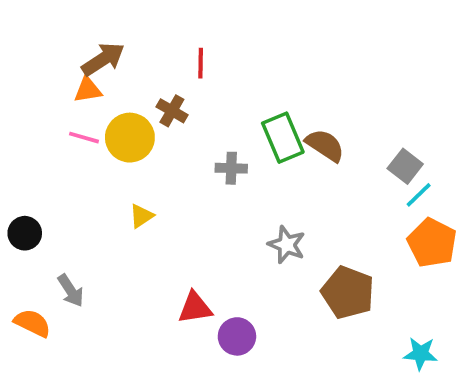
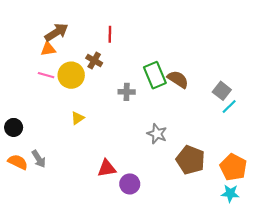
orange pentagon: (432, 243) -> (233, 167), moved
orange semicircle: (32, 323) -> (18, 162), moved

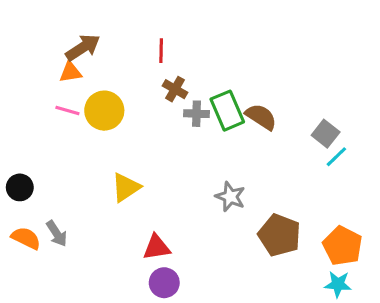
brown cross: (94, 60) -> (175, 89), moved
gray cross: (127, 92) -> (197, 114), moved
yellow triangle: (77, 118) -> (126, 187), moved, size x1.5
purple circle: (130, 184) -> (164, 283), moved

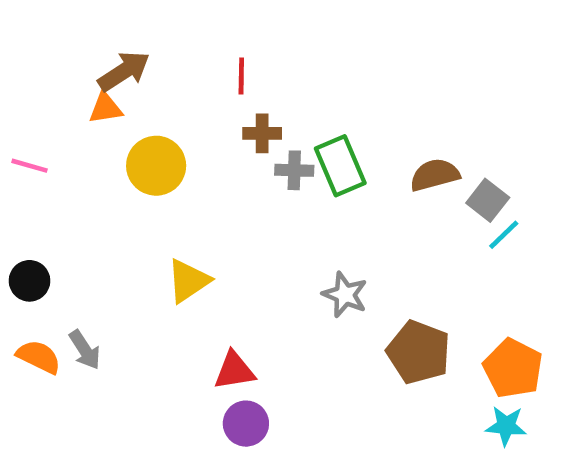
brown cross: (175, 89) -> (262, 133), turned -30
pink line: (67, 111) -> (29, 166), moved
brown semicircle: (261, 117) -> (435, 175), moved, turned -48

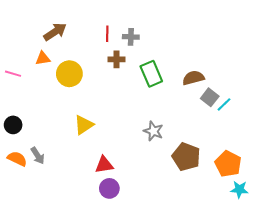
orange triangle: (105, 108) -> (43, 58), moved
gray cross: (294, 170) -> (131, 37), moved
gray square: (488, 200) -> (210, 97), moved
cyan star: (506, 426) -> (239, 189), moved

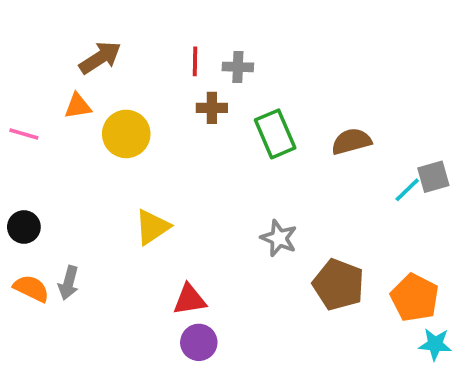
gray square: (210, 97) -> (433, 177), moved, turned 36
gray arrow: (38, 156) -> (69, 283), turned 48

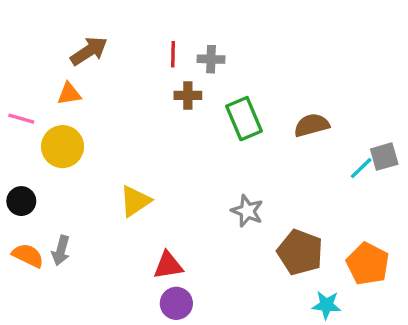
yellow circle: (126, 134) -> (63, 147), moved
cyan star: (435, 344) -> (326, 305), moved

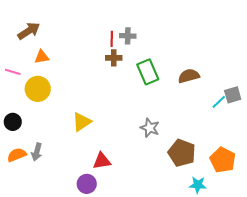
brown arrow: (89, 51) -> (29, 31), moved
red line: (173, 54) -> (112, 39), moved
orange semicircle: (28, 255) -> (17, 155), turned -48
purple circle: (176, 303) -> (87, 184), moved

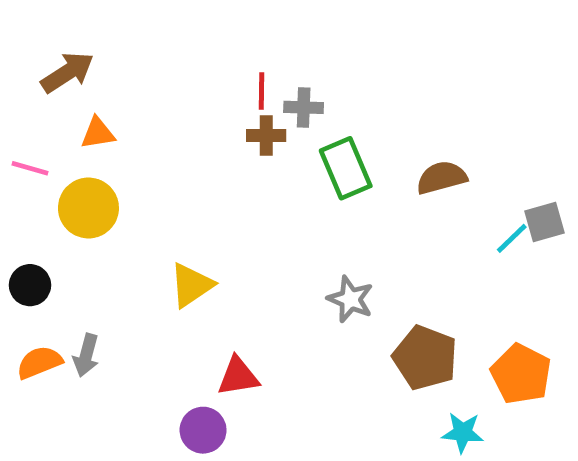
gray cross: (128, 36) -> (304, 107), moved

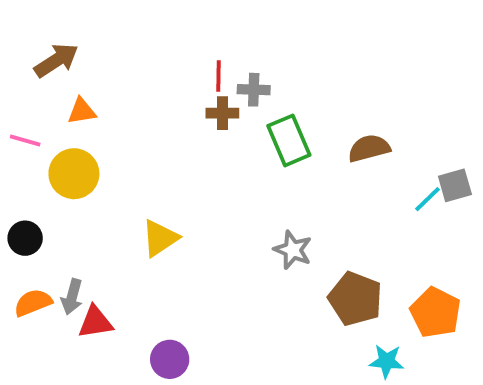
red triangle: (238, 376) -> (95, 322), moved

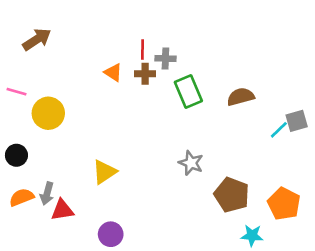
orange triangle: (82, 111) -> (113, 72), moved, turned 42
yellow triangle: (160, 238) -> (104, 172), moved

